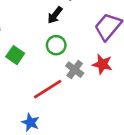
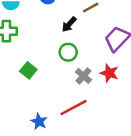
green square: (15, 55) -> (28, 70), moved
red line: (48, 89) -> (74, 108), moved

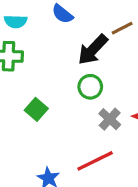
black arrow: (69, 24) -> (93, 50), size x1.5

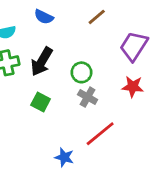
black arrow: (93, 50) -> (42, 62), moved
gray cross: (110, 119) -> (88, 97), moved

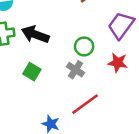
black arrow: (42, 62) -> (35, 34), turned 76
green circle: (81, 72) -> (84, 46), moved

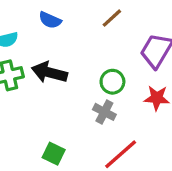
green square: (32, 72) -> (54, 154), moved

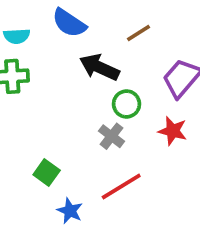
blue semicircle: (50, 20) -> (69, 23), size x1.4
black arrow: (49, 72) -> (99, 67), moved

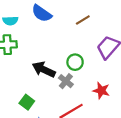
black arrow: (99, 67) -> (44, 69), moved
red star: (173, 131) -> (101, 91), moved

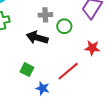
gray cross: (66, 81) -> (45, 15), moved, turned -32

